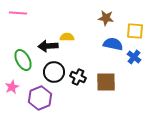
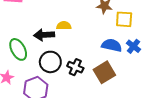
yellow square: (135, 31) -> (124, 19), moved
blue semicircle: (113, 44) -> (112, 45), moved
brown square: (106, 82) -> (104, 72), turned -30

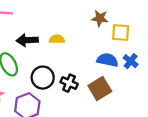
black arrow: (44, 35) -> (27, 40), moved

